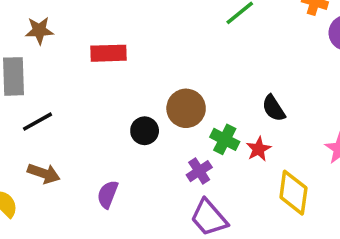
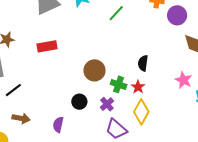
black semicircle: (274, 108) -> (143, 63), turned 49
black circle: (145, 131) -> (79, 102), moved
yellow diamond: (293, 193) -> (141, 112), moved, turned 30

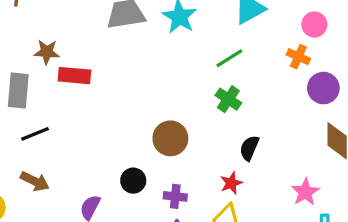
red rectangle: (47, 46) -> (74, 76), moved
green cross: (119, 84) -> (228, 99), moved
purple cross: (107, 104) -> (175, 196), turned 32

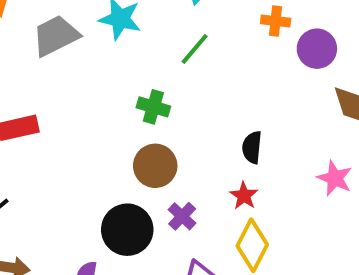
green cross: (228, 99) -> (153, 107), moved
black circle: (133, 181) -> (127, 230), size x1.6
purple cross: (175, 196) -> (182, 216), moved, turned -35

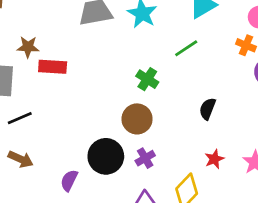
black semicircle: (252, 147) -> (208, 109), moved
red star: (244, 196) -> (214, 159), moved

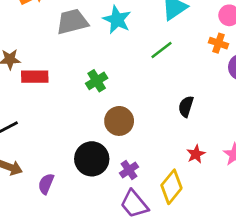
green cross: (147, 79) -> (97, 81), moved, turned 30
purple cross: (145, 158) -> (129, 170), moved
purple semicircle: (69, 180) -> (46, 184), moved

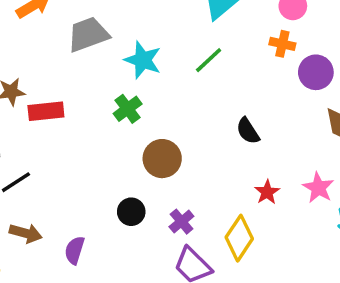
cyan star: (117, 20) -> (143, 60), moved
black semicircle: (186, 106) -> (248, 131), turned -45
black circle: (92, 159) -> (131, 212), size x0.6

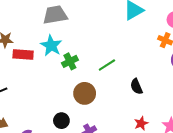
cyan star: (143, 60) -> (51, 46), moved
green line: (209, 60) -> (107, 65), moved

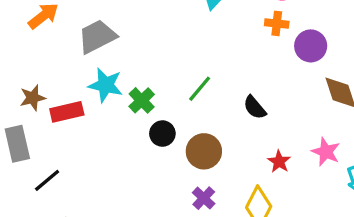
brown circle: (85, 93) -> (204, 151), moved
black circle: (61, 121) -> (162, 134), moved

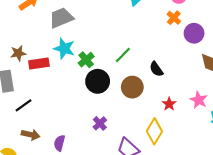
orange cross: (277, 23) -> (174, 18), turned 32
black circle: (162, 134) -> (98, 81), size x1.5
brown circle: (204, 151) -> (132, 87), moved
purple cross: (204, 198) -> (100, 123), moved

